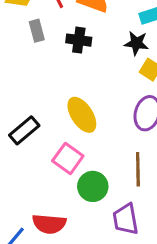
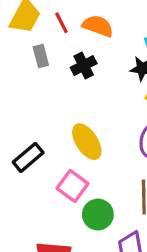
black cross: (79, 40) -> (84, 66), turned -35

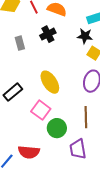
gray rectangle: (41, 56) -> (20, 43), moved

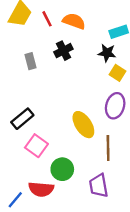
yellow ellipse: (50, 82) -> (83, 125), moved
pink square: (41, 110) -> (36, 146), moved
green circle: (57, 128) -> (62, 169), moved

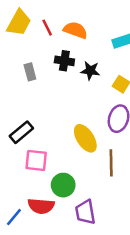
black cross: (63, 51) -> (64, 61), turned 36
black star: (107, 53) -> (90, 71), moved
pink square: (36, 146) -> (36, 160), turned -30
purple trapezoid: (99, 186) -> (85, 212), moved

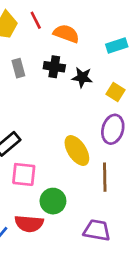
red line: (47, 28) -> (36, 20), moved
gray rectangle: (30, 72) -> (18, 68), moved
purple trapezoid: (85, 212) -> (97, 230), moved, turned 110

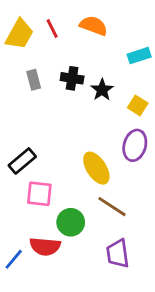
orange semicircle: (66, 34) -> (93, 26), moved
black star: (82, 77) -> (102, 90), turned 30
brown line: (105, 177) -> (112, 207), moved, turned -56
purple trapezoid: (97, 230) -> (118, 254), turned -108

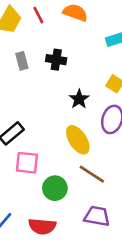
black star: (102, 90) -> (79, 99), moved
red semicircle: (45, 246) -> (42, 226), moved
purple trapezoid: (118, 254) -> (97, 216), turned 108

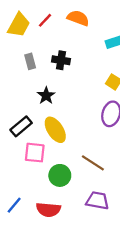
red line: (38, 15) -> (45, 20), turned 70
black star: (79, 99) -> (46, 96), moved
yellow ellipse: (78, 140) -> (55, 130), moved

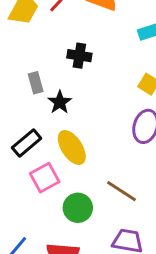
gray rectangle: (30, 61) -> (36, 83), moved
pink square: (35, 153) -> (45, 178), turned -35

